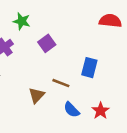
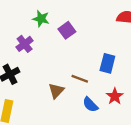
purple square: (47, 43) -> (67, 30), moved
red star: (101, 111) -> (115, 96), moved

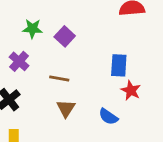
brown line: (80, 79) -> (59, 79), moved
red star: (115, 96) -> (131, 90), moved

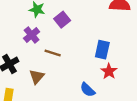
purple cross: (19, 61) -> (32, 35), moved
brown triangle: (66, 108) -> (37, 77), moved

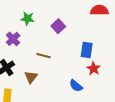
purple square: (62, 20) -> (58, 26), moved
purple cross: (32, 35) -> (13, 39), moved

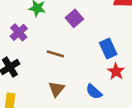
blue rectangle: (87, 50) -> (108, 49), turned -35
brown triangle: (31, 77) -> (56, 89), moved

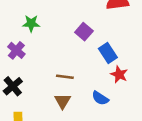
purple square: (74, 18) -> (84, 32), moved
brown line: (55, 54) -> (65, 77), moved

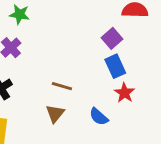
green star: (31, 23) -> (19, 14), moved
purple square: (84, 32) -> (112, 38), moved

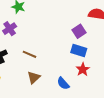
blue rectangle: (115, 66) -> (79, 51), turned -56
brown line: (62, 86) -> (30, 54), moved

